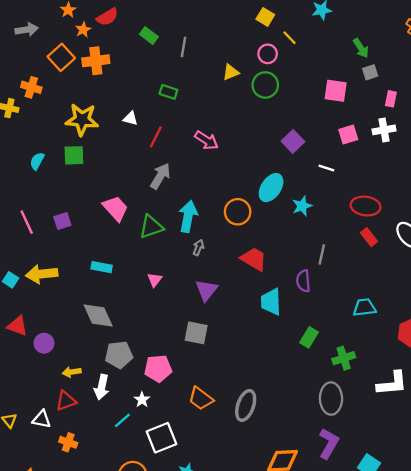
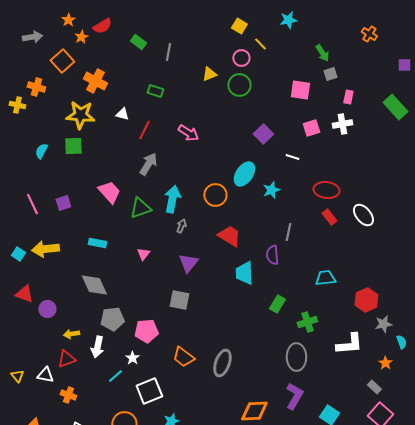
orange cross: (96, 61) -> (95, 81), moved, turned 35

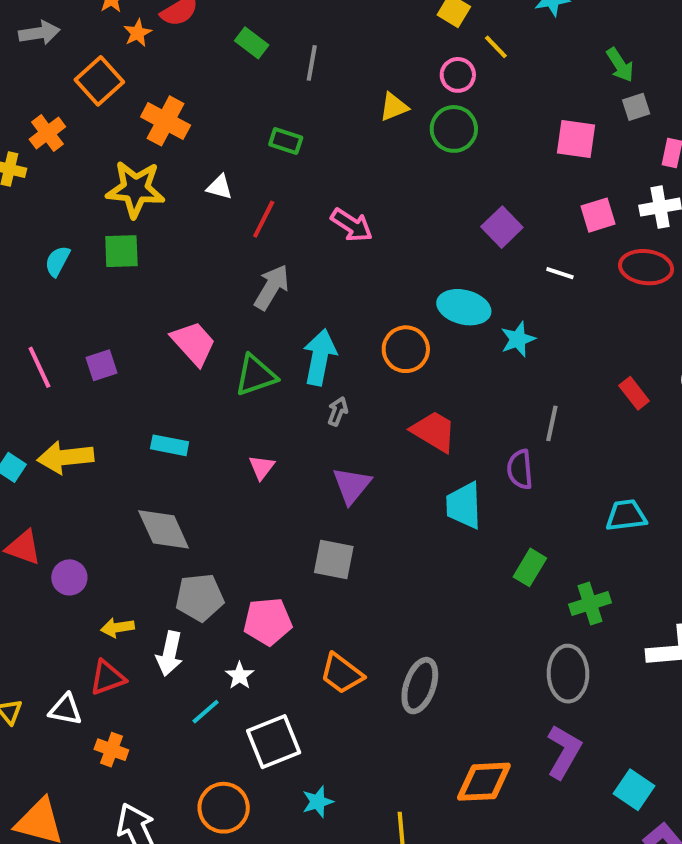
orange cross: (36, 87) -> (47, 133), turned 36
cyan ellipse: (244, 174) -> (464, 307), turned 70
red ellipse: (326, 190) -> (646, 267), moved

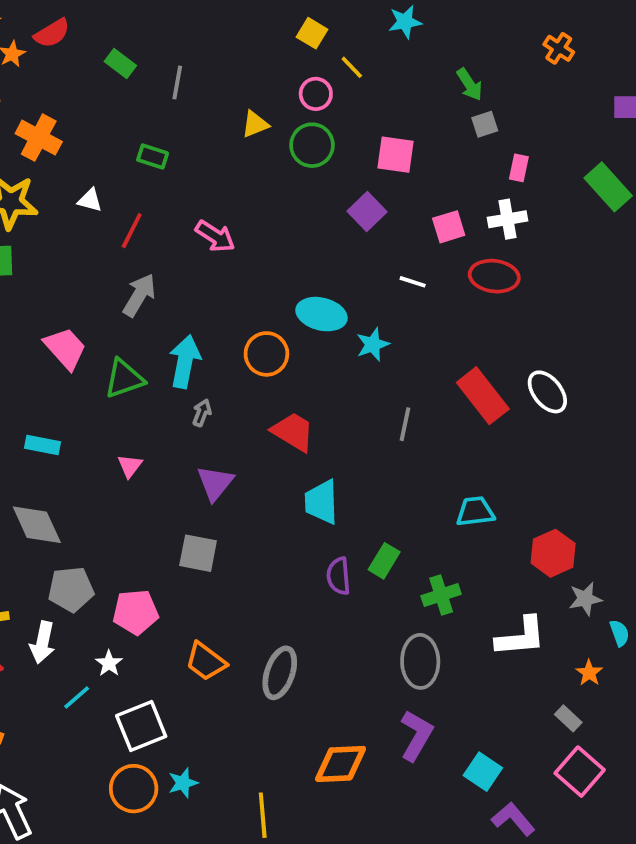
pink square: (576, 139) -> (396, 155), moved
purple square: (502, 227) -> (367, 212), moved
red rectangle: (634, 393) -> (483, 396), size x1.8
purple semicircle: (520, 469) -> (339, 576), moved
orange circle: (224, 808) -> (134, 789), moved

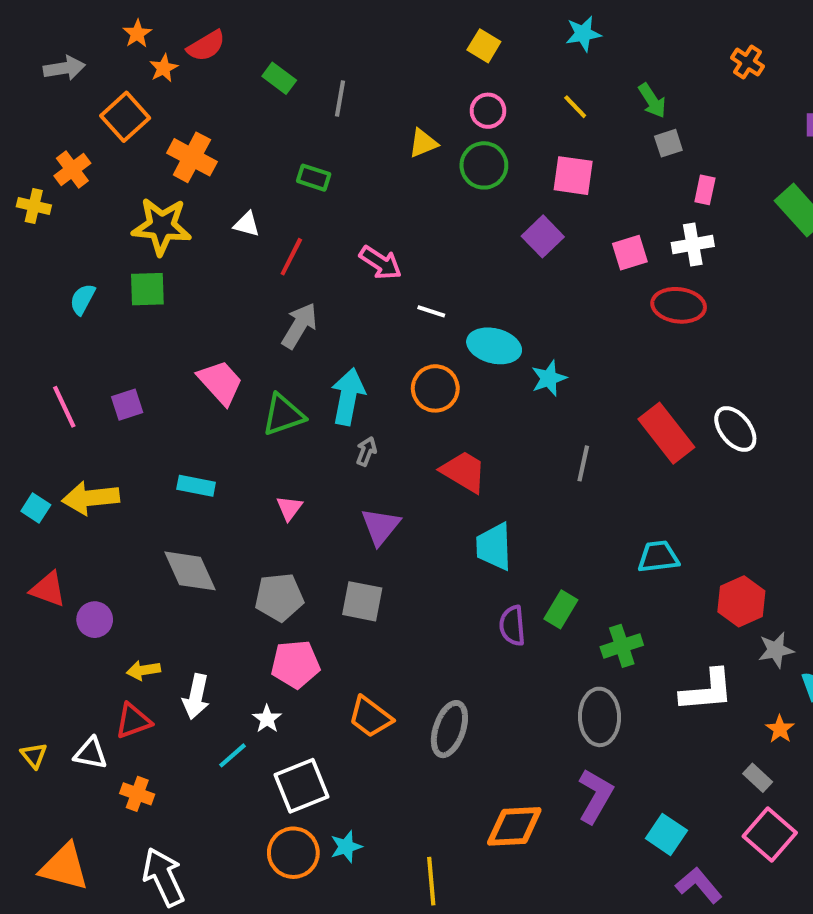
yellow line: (352, 67) -> (575, 107), moved
white line: (413, 282) -> (431, 311), moved
gray pentagon: (71, 589) -> (279, 597), moved

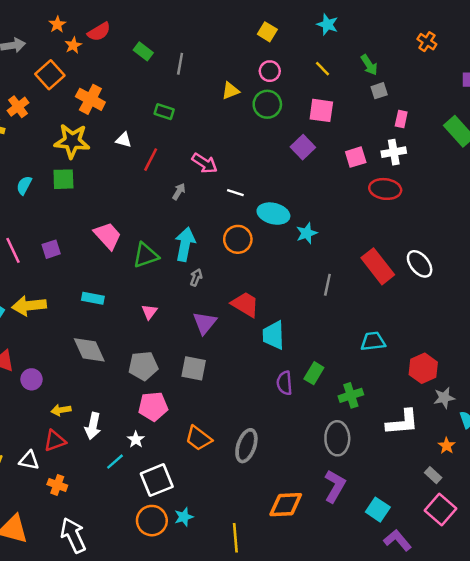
cyan star: (583, 34) -> (327, 24), turned 30
gray arrow: (299, 326) -> (179, 191), moved, size x0.6
red trapezoid: (464, 472) -> (245, 304), moved

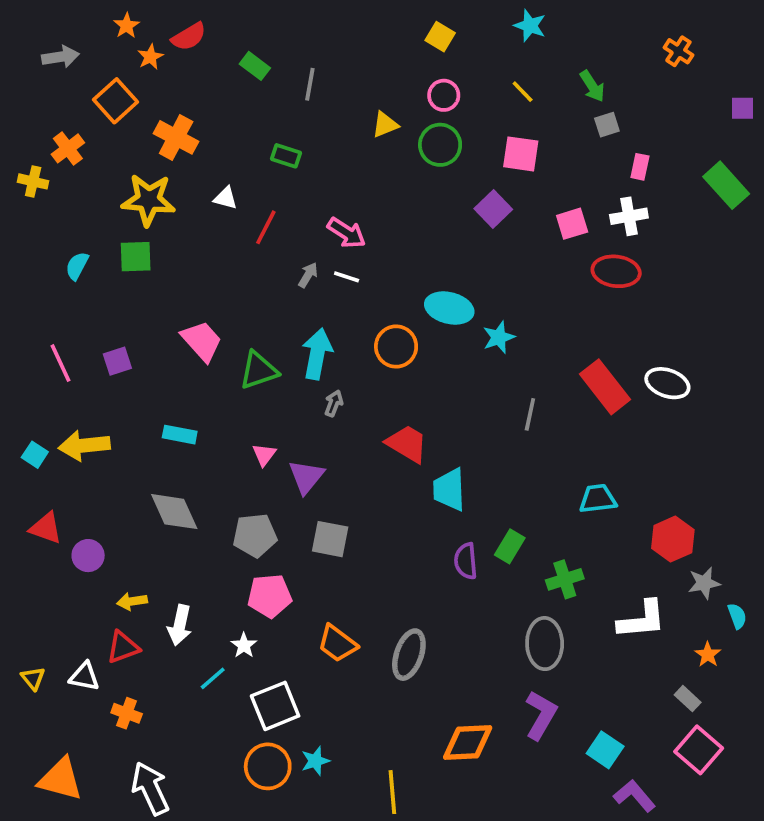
white line: (235, 193) -> (347, 277), moved
white ellipse: (420, 264) -> (667, 383), turned -32
purple triangle: (205, 323) -> (306, 477), moved

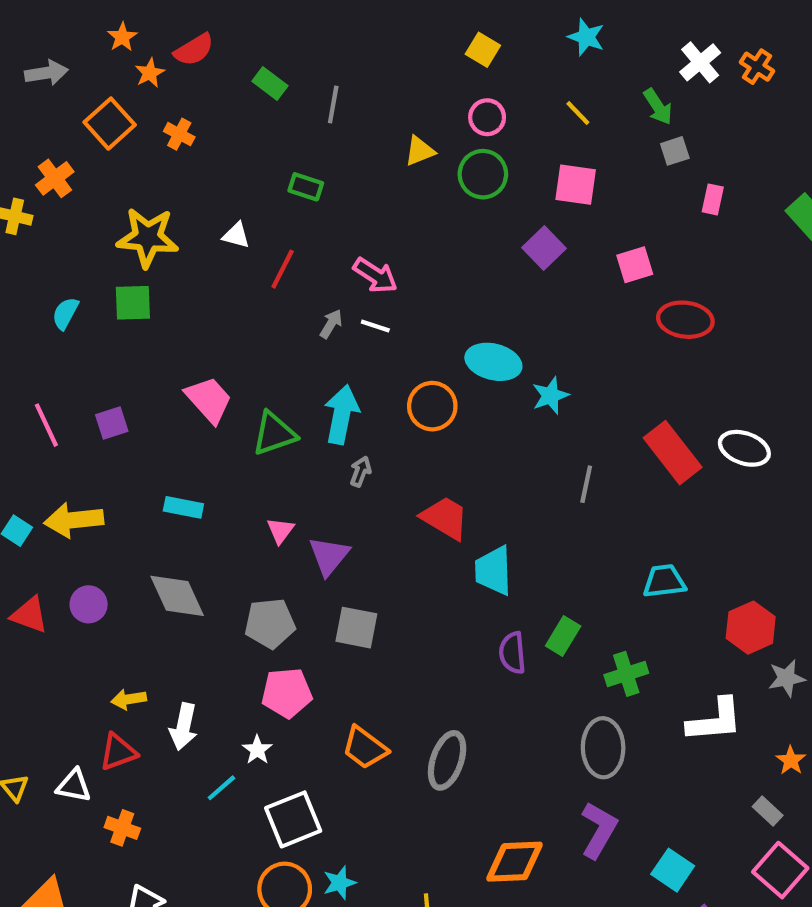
orange cross: (176, 137) -> (179, 134), moved, size x0.6
white cross: (629, 216) -> (700, 62), moved, turned -30
purple circle: (88, 556) -> (89, 604), moved

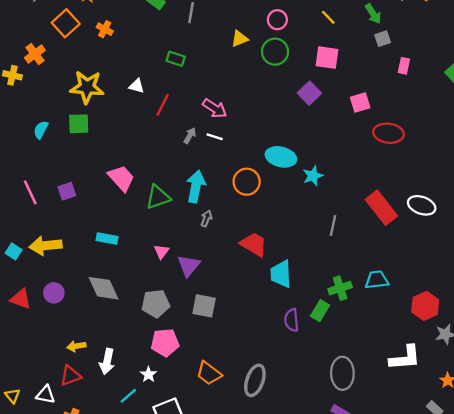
green cross: (626, 674) -> (340, 288), moved

